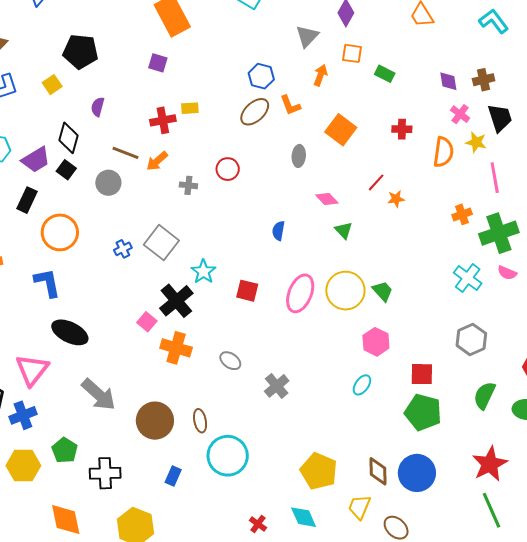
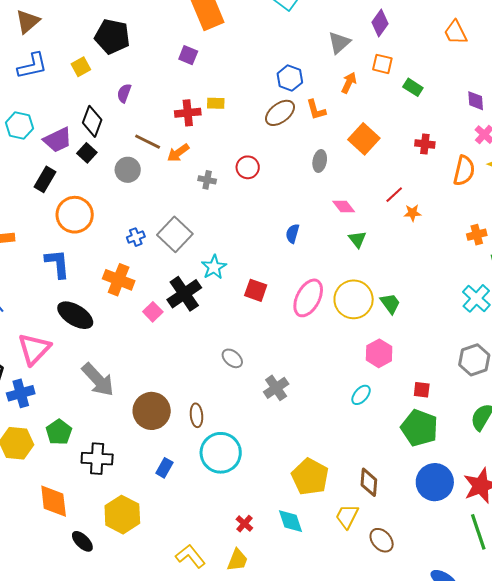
orange cross: (176, 348) -> (119, 280), moved
red square: (422, 374) -> (422, 390), size x0.7
blue circle: (417, 473) -> (435, 482), moved

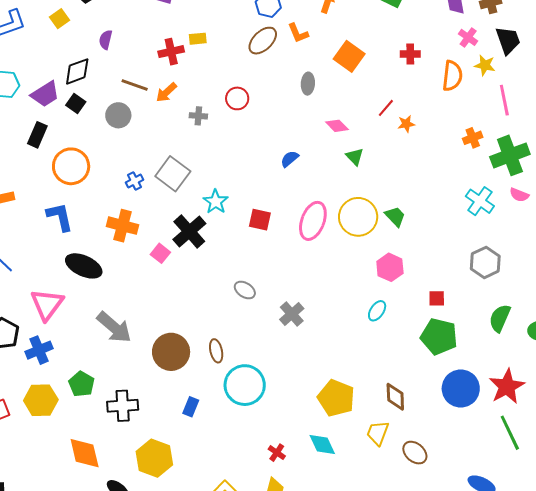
black diamond: (92, 121) -> (77, 71), turned 56
blue semicircle: (292, 234) -> (290, 159), turned 42

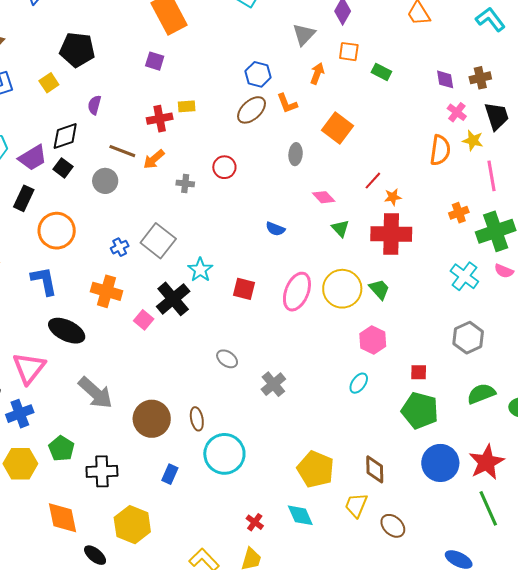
red cross: (410, 54) -> (391, 234), moved, size x2.0
blue semicircle: (290, 159) -> (275, 229), turned -120
green semicircle: (500, 318) -> (481, 394), turned 44

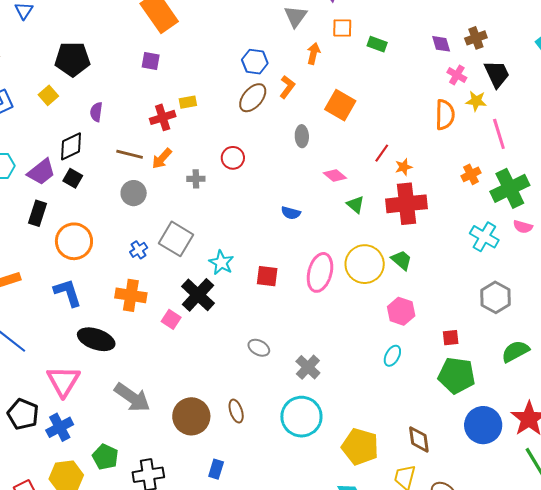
orange L-shape: (287, 103) -> (287, 87), turned -115
gray circle: (105, 181) -> (134, 193), moved
cyan circle: (224, 454) -> (301, 417), moved

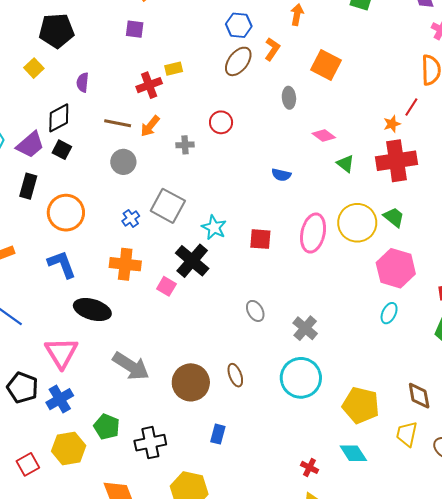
red line: (382, 153) -> (411, 107), moved
pink hexagon: (401, 311) -> (396, 268), size x1.4
gray ellipse: (259, 348) -> (255, 311), turned 35

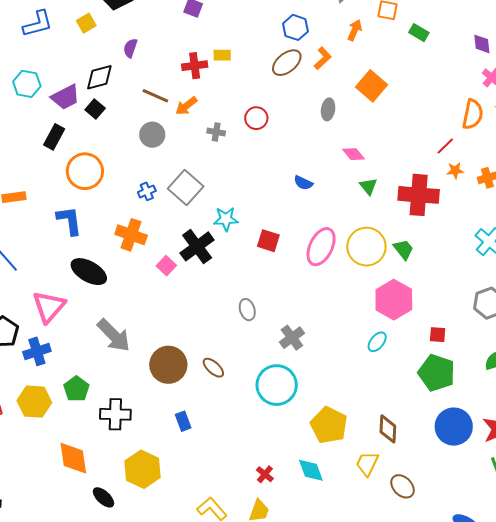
orange star: (392, 124) -> (455, 171), moved
cyan star: (214, 227) -> (226, 219), turned 30
brown ellipse: (235, 375) -> (213, 368), turned -40
blue rectangle: (218, 434) -> (183, 421), turned -48

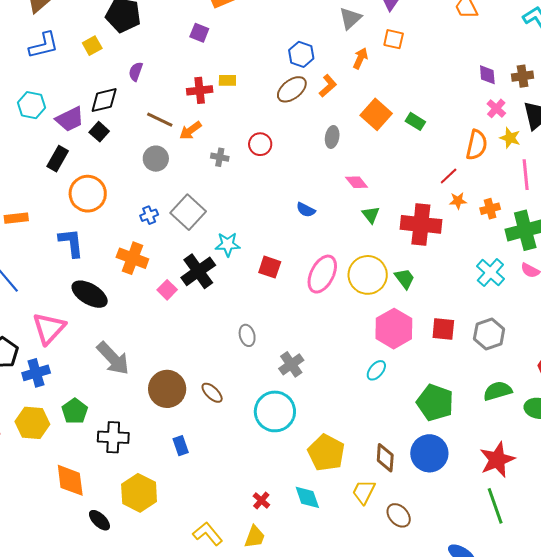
green rectangle: (419, 33) -> (415, 121), moved
red square: (438, 335) -> (443, 329), moved, size x1.4
blue circle: (454, 427) -> (429, 453), moved

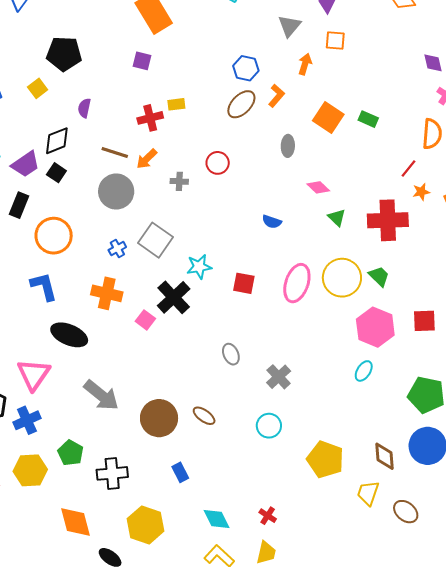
gray circle: (156, 159) -> (116, 191), size x1.4
cyan circle: (275, 411) -> (269, 426), size x0.6
cyan diamond: (307, 497) -> (217, 519), moved

